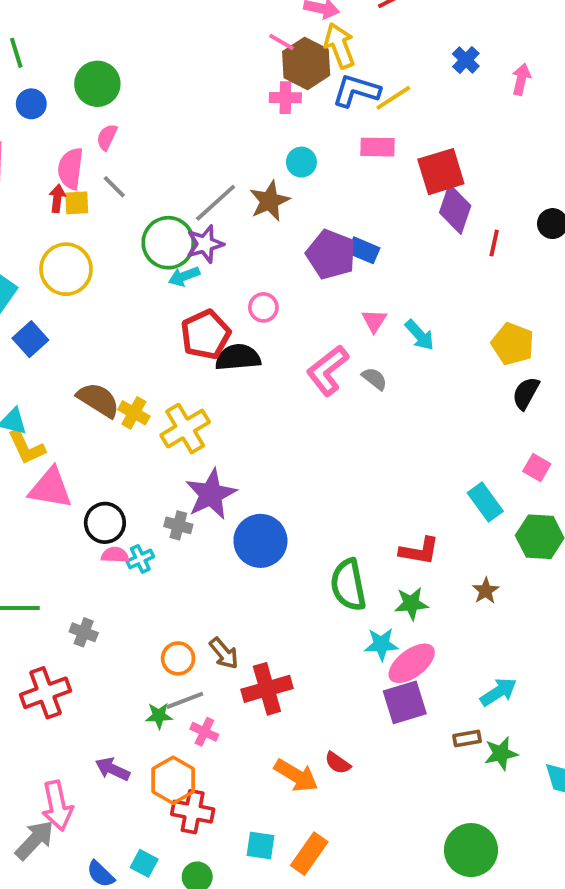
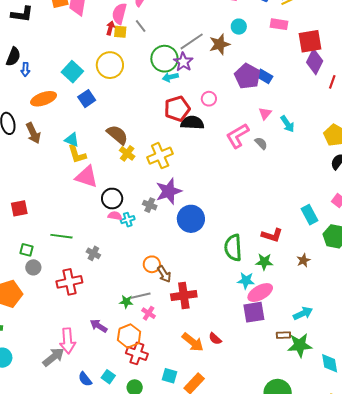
purple star: (205, 244) -> (183, 62), turned -30
yellow cross: (134, 413) -> (127, 153), moved
orange circle: (178, 658) -> (152, 264), moved
green star: (501, 753) -> (300, 345), size x1.4

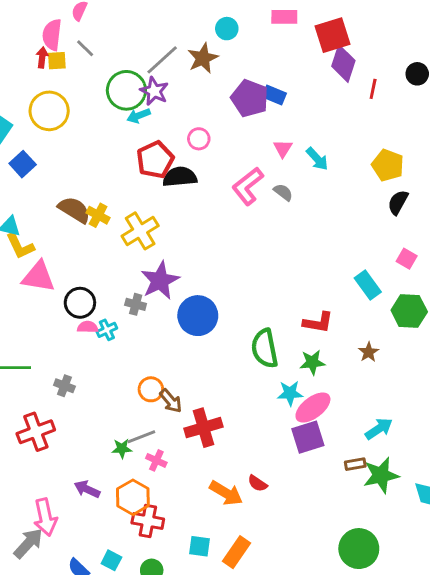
yellow cross: (127, 153) -> (98, 215), moved

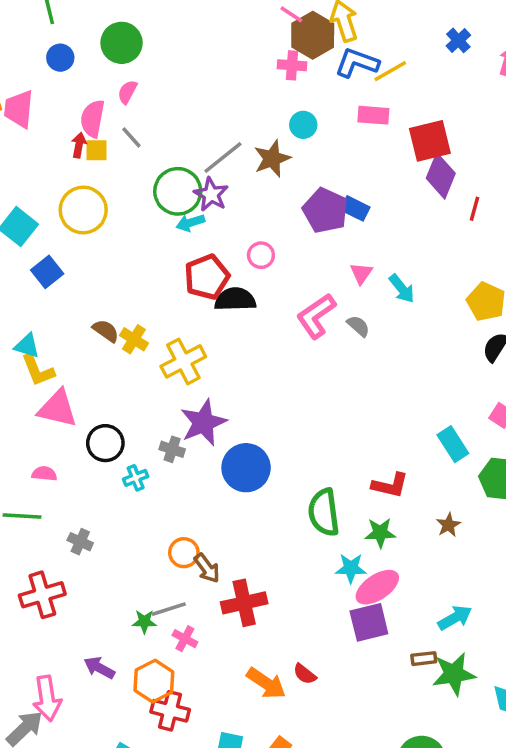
brown semicircle: (74, 210) -> (106, 331), size x0.7
pink semicircle: (88, 327) -> (44, 474), moved

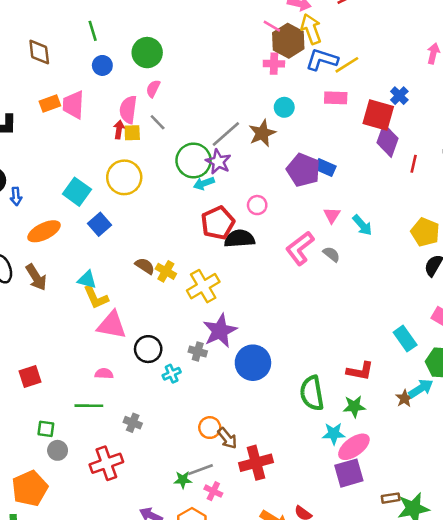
blue cross: (458, 40) -> (399, 96), moved
red square: (430, 141) -> (378, 115), turned 32
cyan arrow: (455, 618) -> (421, 388), moved

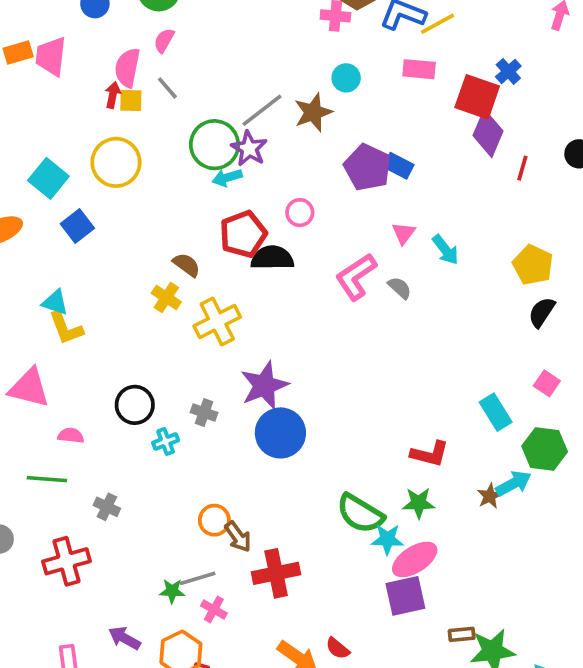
brown semicircle: (145, 266) -> (187, 265), moved
pink triangle: (112, 325) -> (29, 388), moved
purple star: (220, 331) -> (264, 386), moved
green semicircle: (312, 393) -> (360, 514), moved, turned -52

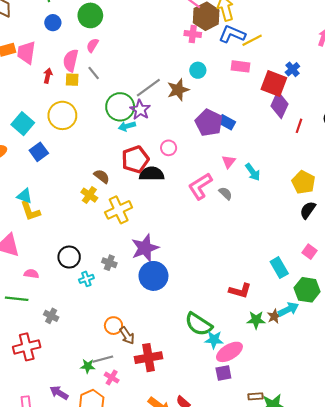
red arrow: (113, 95) -> (48, 76), moved
green star: (419, 503) -> (256, 320), moved
purple square: (405, 596) -> (223, 373), size x0.7

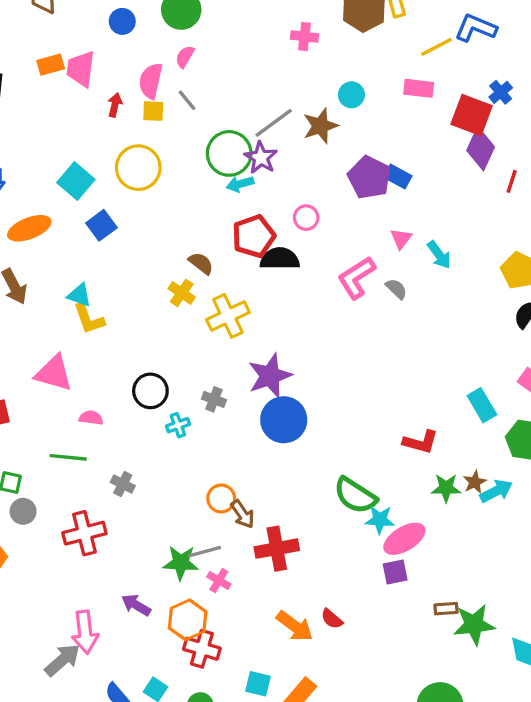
pink cross: (193, 34) -> (304, 37), moved
blue L-shape: (232, 34) -> (476, 28), moved
cyan arrow: (288, 309) -> (496, 491), moved
green star: (88, 366) -> (181, 563), size x1.5

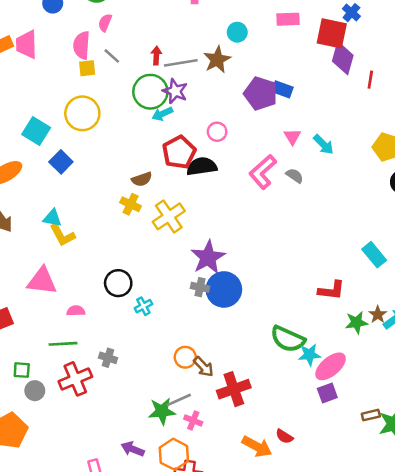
red arrow: (115, 105) -> (156, 56), moved
gray line: (274, 123) -> (181, 63), turned 36
brown semicircle: (201, 263) -> (142, 179), turned 132
gray cross: (214, 399) -> (200, 287), moved
red cross: (84, 533) -> (75, 379), moved

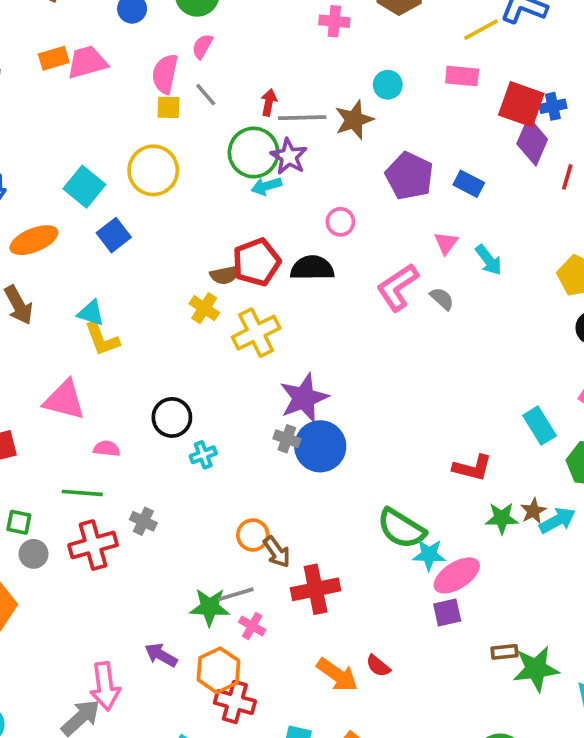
blue cross: (351, 13) -> (553, 106), moved, turned 30
pink trapezoid: (26, 44) -> (87, 62), turned 68
blue rectangle: (282, 89) -> (469, 184), moved
red pentagon: (179, 152) -> (257, 262), moved

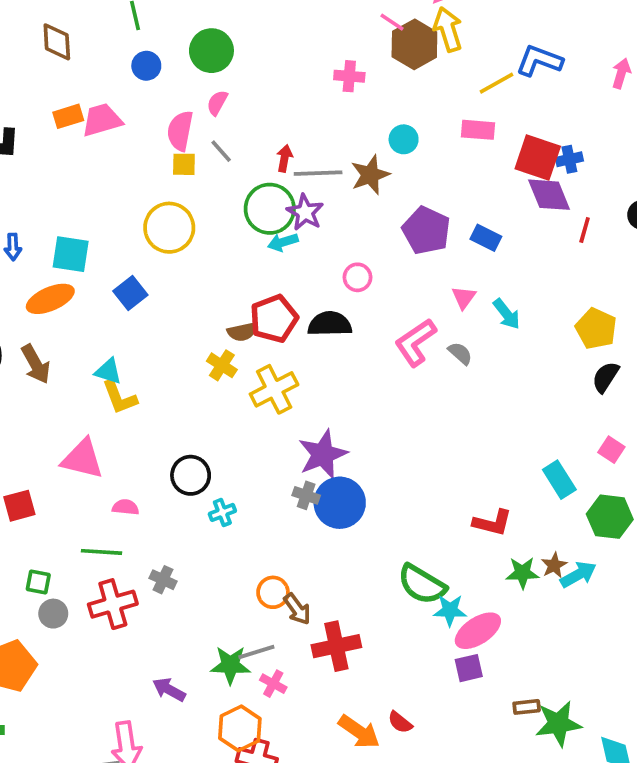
purple diamond: (532, 141) -> (549, 195), turned -45
cyan square: (84, 187) -> (71, 254), moved, turned -30
purple arrow: (161, 655) -> (169, 690), moved

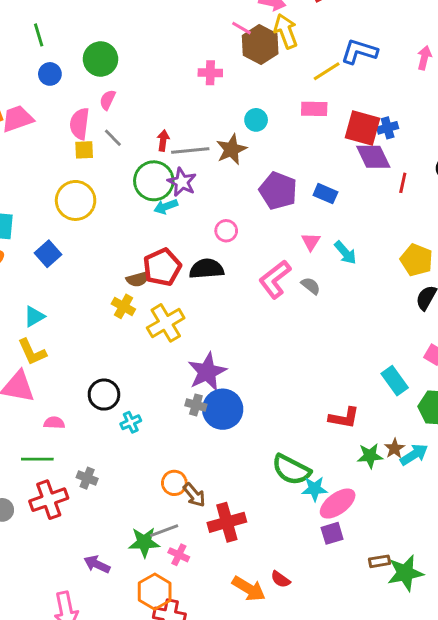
cyan triangle: (108, 371) -> (34, 316), turned -45
yellow L-shape: (120, 397) -> (32, 352), moved

